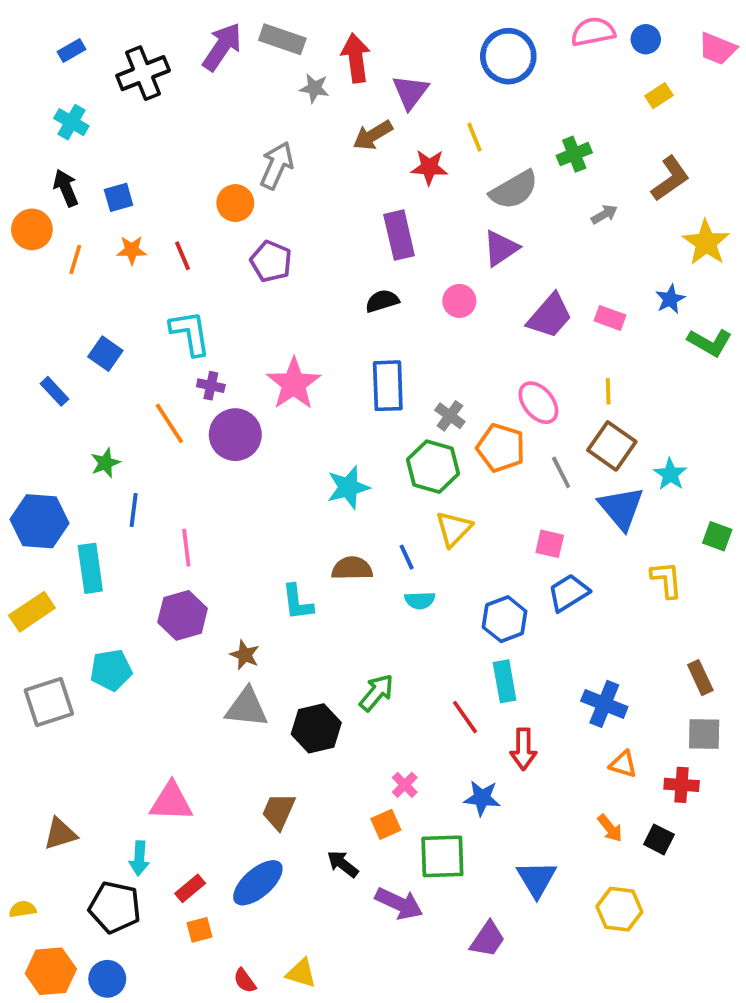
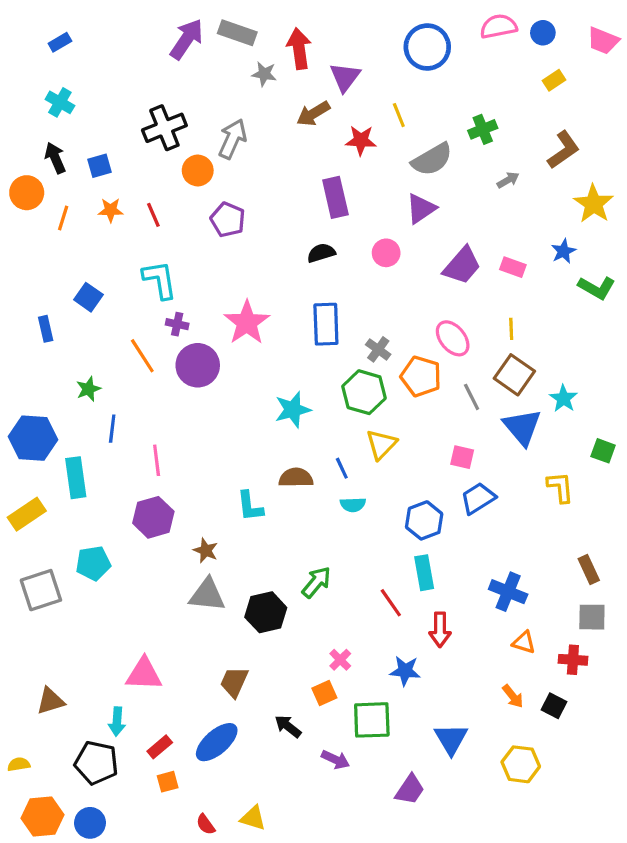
black cross: (143, 73) -> (164, 128), moved
blue rectangle: (55, 391) -> (46, 329), turned 30
purple arrow: (399, 903) -> (335, 760), size x0.7

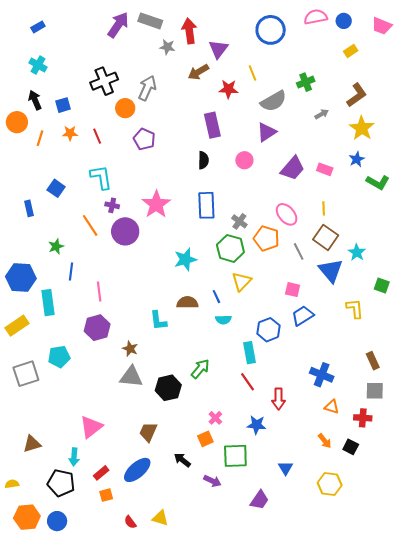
yellow star: (594, 204) -> (362, 128), moved
black semicircle: (321, 253) -> (203, 160), turned 108
cyan rectangle: (424, 573) -> (249, 353), moved
pink triangle: (144, 674) -> (91, 427), turned -40
blue triangle: (451, 739) -> (286, 468), size x0.7

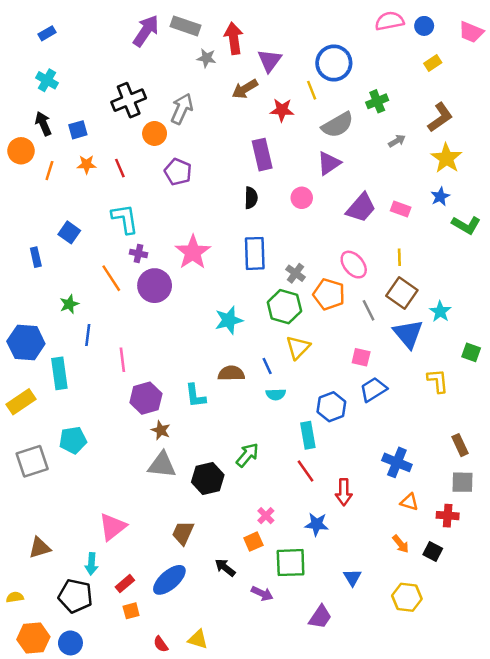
blue circle: (271, 30) -> (334, 63), moved
purple hexagon: (97, 328) -> (146, 398), moved

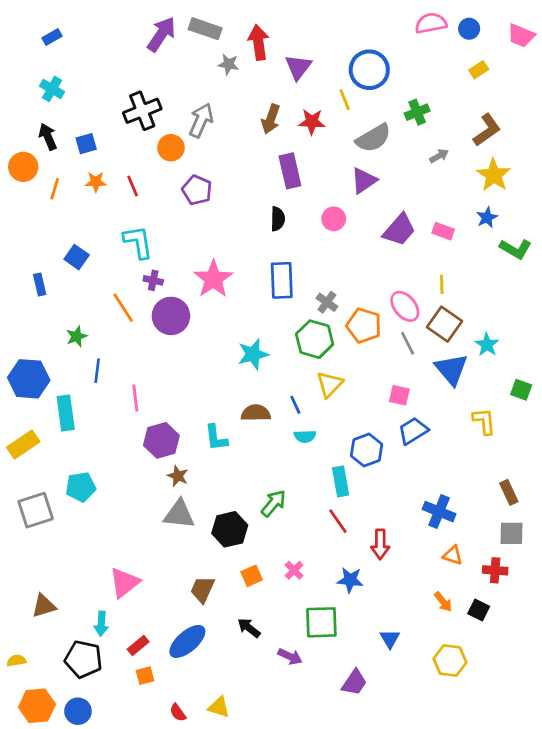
brown arrow: (245, 89) -> (271, 119), moved, turned -40
pink ellipse: (354, 265) -> (405, 306), moved
orange square: (253, 542) -> (252, 576), moved

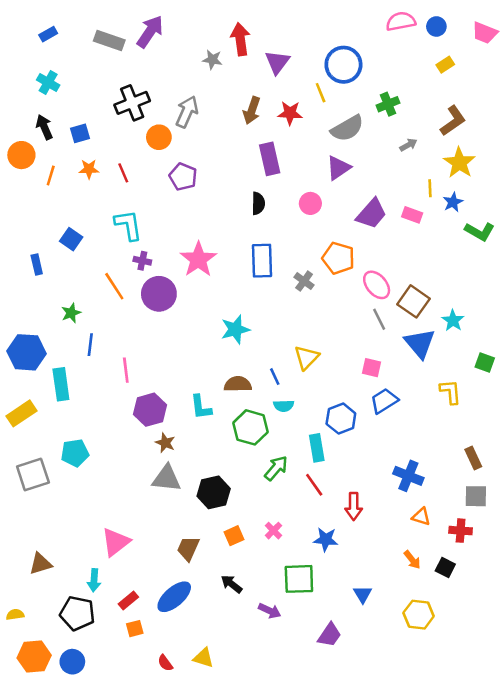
gray rectangle: (205, 29) -> (109, 40), moved
yellow line: (442, 284) -> (430, 188), moved
orange pentagon: (364, 326) -> (338, 258), moved
green hexagon: (315, 339) -> (251, 427), moved
green arrow: (274, 503) -> (276, 468), moved

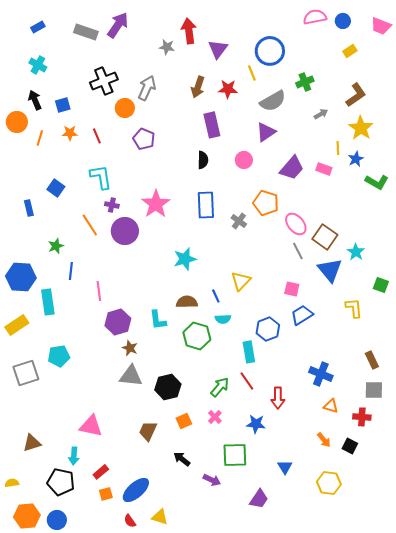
green arrow: (276, 468) -> (220, 387), moved
pink triangle: (116, 542) -> (91, 426), turned 50
blue ellipse: (174, 597) -> (136, 490), moved

